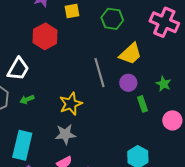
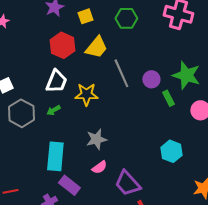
yellow trapezoid: (130, 54) -> (96, 47), moved
white trapezoid: (18, 69) -> (56, 81), moved
green star: (164, 84) -> (186, 75), size x1.8
yellow star: (71, 104) -> (86, 94), moved, turned 30

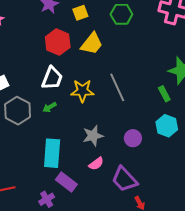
gray line: (121, 73) -> (117, 87), moved
purple circle: (151, 79) -> (133, 138), moved
cyan hexagon: (171, 151) -> (167, 126), moved

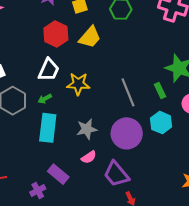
gray line: (117, 87) -> (128, 92), moved
purple circle: (133, 138) -> (127, 133), size x1.8
cyan rectangle: (52, 153) -> (48, 128), moved

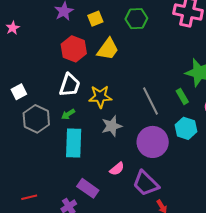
gray star: (87, 129) -> (112, 126), moved

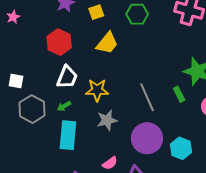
red hexagon: (74, 49) -> (59, 42), moved
white square: (19, 92) -> (16, 81), turned 35
cyan hexagon: (186, 128) -> (181, 148), moved

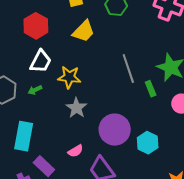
gray line: (147, 97) -> (128, 69), moved
gray star: (107, 120) -> (76, 108), turned -30
cyan rectangle: (68, 135) -> (24, 136), moved

